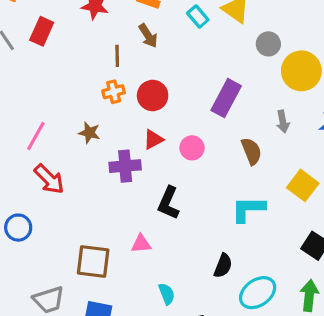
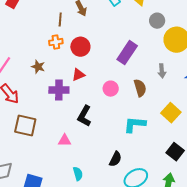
pink circle: (192, 148) -> (111, 89), moved
brown square: (93, 262) -> (25, 125), moved

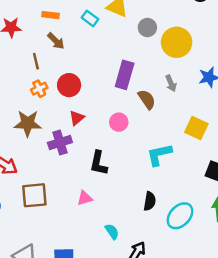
brown star: (38, 67) -> (28, 123), size x1.6
brown semicircle: (140, 88) -> (147, 99), moved

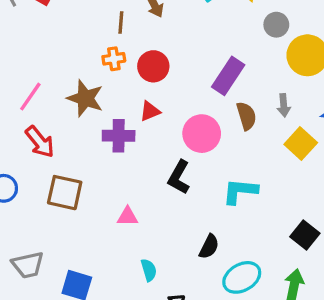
pink circle: (119, 122) -> (202, 134), size x1.5
yellow square: (196, 128) -> (301, 143), moved
black L-shape: (99, 163) -> (179, 177), moved

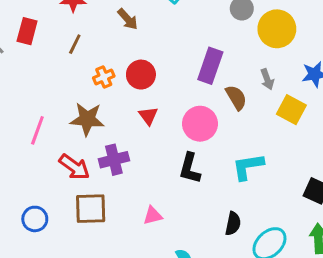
brown line: (121, 23) -> (75, 44), moved, turned 36
red triangle: (150, 111) -> (148, 116), turned -30
purple cross: (119, 136) -> (114, 160), moved
red arrow: (40, 142) -> (74, 167), moved

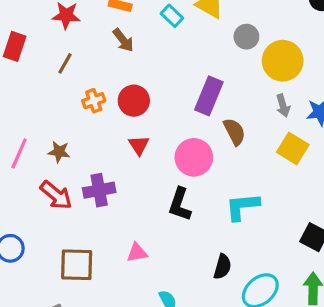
gray arrow: (267, 79) -> (283, 106), moved
brown star: (87, 119) -> (59, 152), moved, size x0.6
brown square: (91, 209) -> (77, 265), moved

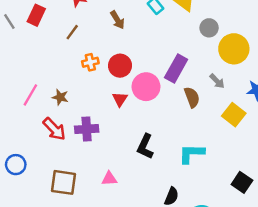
gray arrow: (283, 106) -> (217, 81), moved, turned -35
pink circle: (194, 157) -> (146, 87), moved

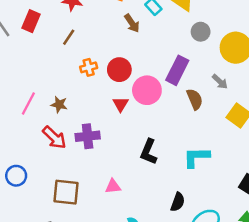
brown arrow: (117, 20) -> (132, 23), moved
gray circle: (209, 28) -> (201, 32), moved

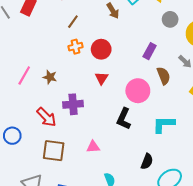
brown line: (69, 37) -> (73, 22), moved
purple rectangle: (177, 70) -> (150, 51), size x0.7
pink circle: (147, 90) -> (138, 91), moved
red arrow: (54, 138) -> (46, 117), moved

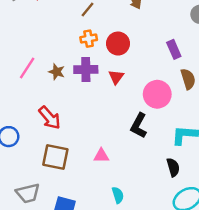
purple rectangle: (150, 51) -> (174, 49), turned -56
purple cross: (73, 104) -> (86, 69), moved
black semicircle: (147, 161) -> (173, 167), moved, turned -42

